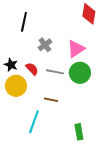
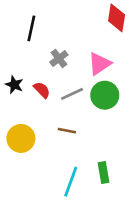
gray line: (55, 72) -> (72, 94), turned -36
yellow circle: (16, 86) -> (21, 138), moved
cyan line: (34, 122) -> (71, 182), moved

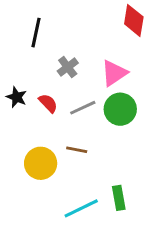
yellow circle: (21, 138) -> (41, 163), moved
cyan line: (71, 182) -> (81, 208), turned 44

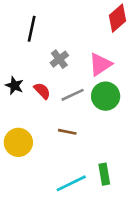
red diamond: (134, 20) -> (117, 18), turned 40
yellow circle: (41, 163) -> (18, 142), moved

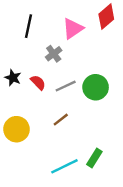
pink triangle: (100, 64) -> (73, 29), moved
brown line: (67, 132) -> (61, 120), turned -49
green rectangle: (104, 174) -> (94, 158), turned 42

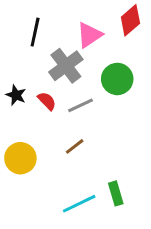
gray cross: (54, 54) -> (66, 66), size x1.6
green circle: (96, 87) -> (117, 79), moved
green rectangle: (94, 158) -> (116, 193), turned -48

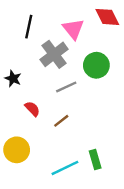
red diamond: (130, 20) -> (107, 17), turned -75
pink triangle: (89, 35) -> (73, 29), turned -35
red semicircle: (47, 101) -> (32, 109), moved
yellow circle: (20, 158) -> (17, 150), moved

